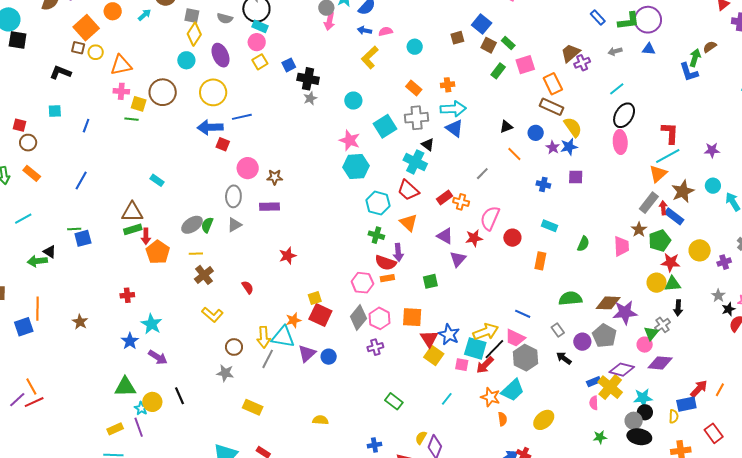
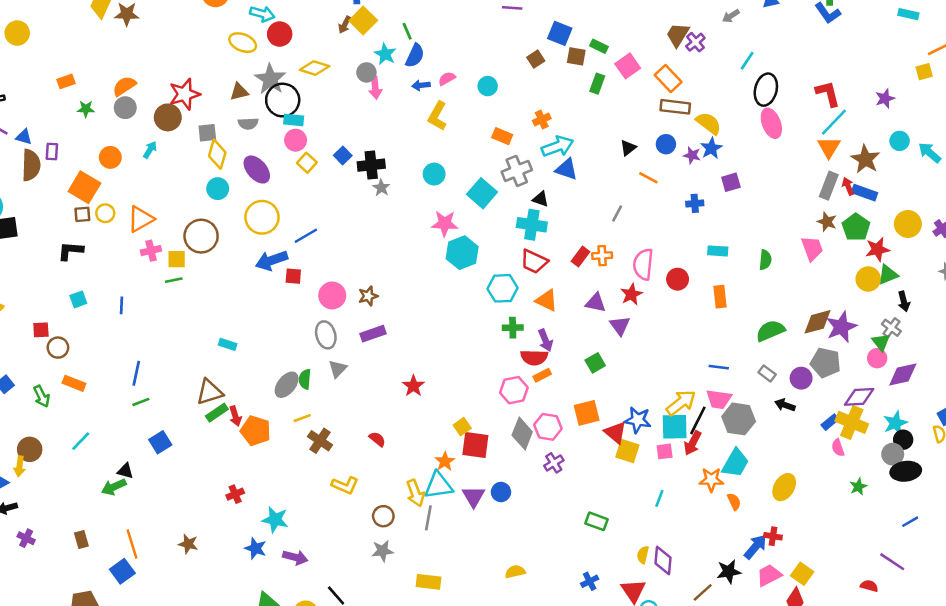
green line: (74, 229) -> (141, 402), moved

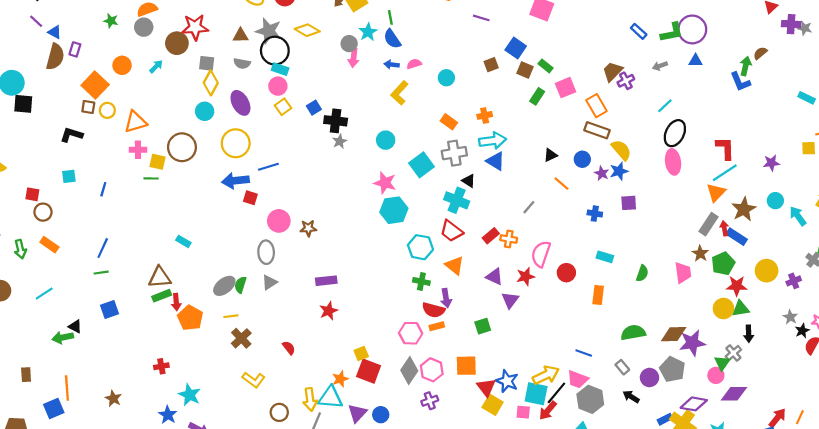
blue semicircle: (415, 56) -> (392, 39), turned 108
gray star: (270, 79) -> (269, 31), turned -30
purple rectangle: (373, 334) -> (326, 281), moved

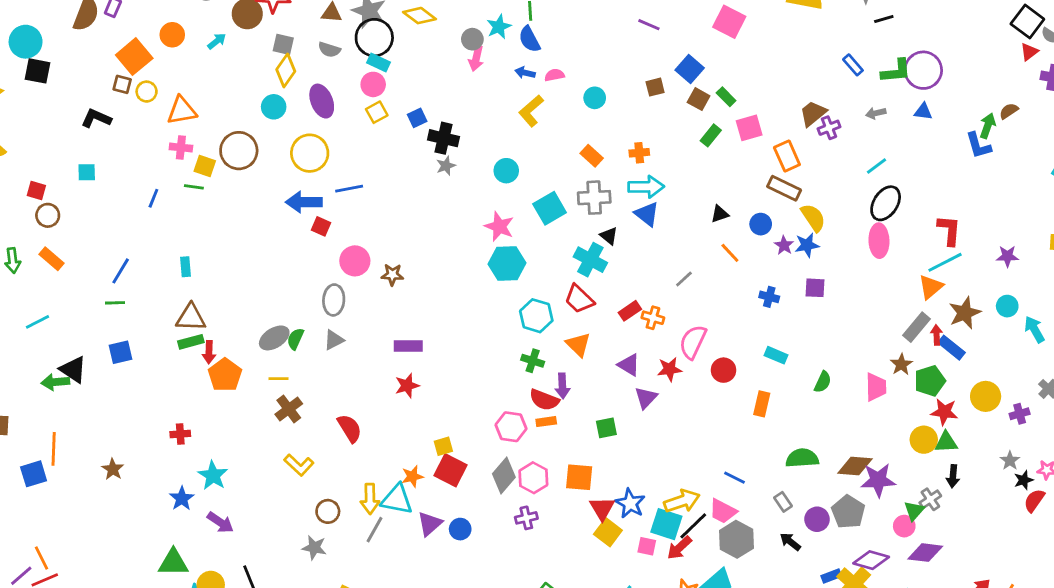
blue line: (103, 189) -> (153, 198), moved
cyan rectangle: (183, 241) -> (186, 267), moved, turned 48
black triangle: (75, 326) -> (73, 370), size x1.5
red semicircle: (289, 348) -> (350, 428), size x1.5

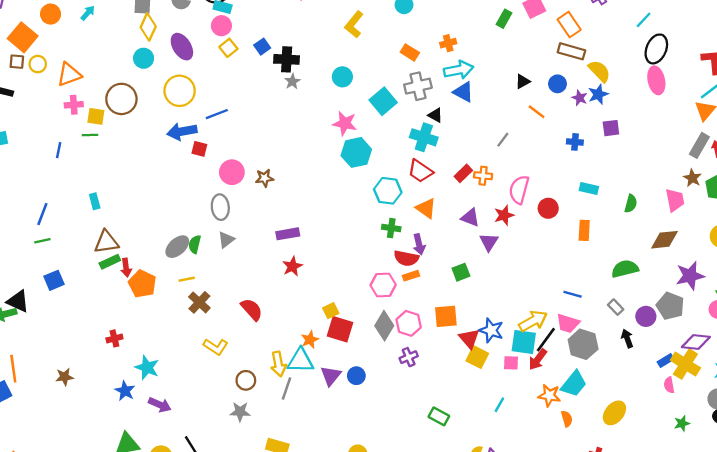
brown diamond: (855, 466) -> (664, 240), moved
brown star: (113, 469) -> (64, 377), turned -30
black arrow: (790, 542) -> (627, 338), turned 42

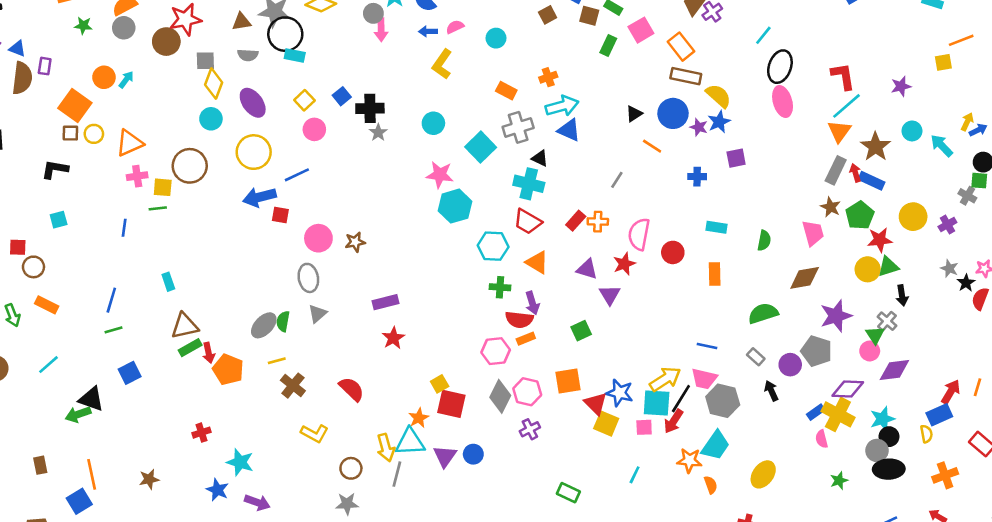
cyan arrow: (88, 13) -> (126, 80), moved
pink circle: (221, 26) -> (314, 129), moved
blue circle: (557, 84) -> (673, 113), size x1.5

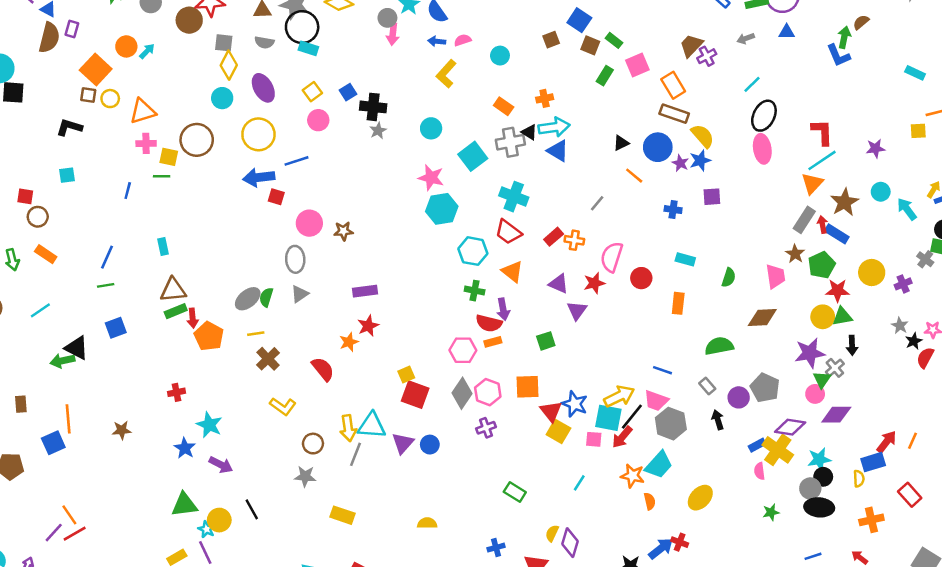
black triangle: (540, 158) -> (529, 132), moved
purple star: (836, 316) -> (810, 353), moved
orange star: (419, 418) -> (349, 342), moved

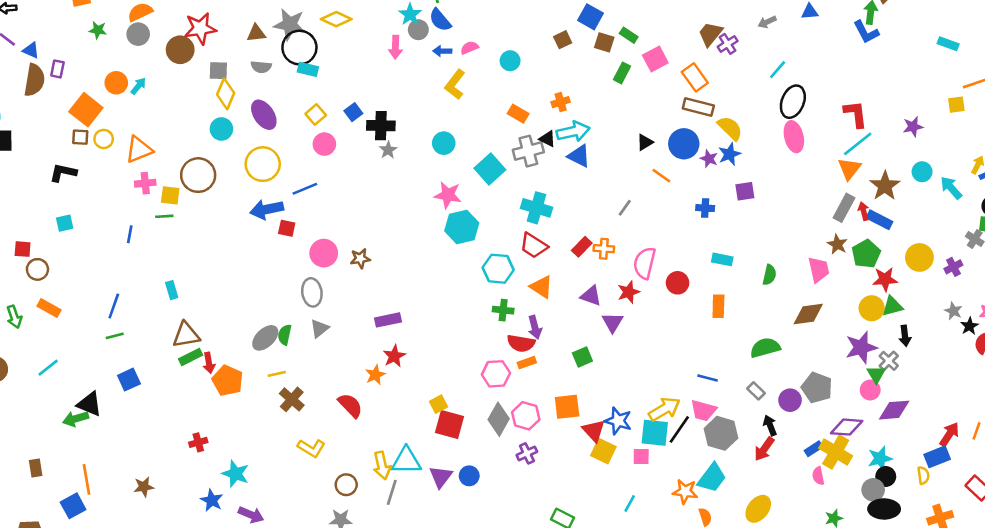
gray circle: (387, 18) -> (418, 30), moved
red arrow: (622, 437) -> (764, 449), moved

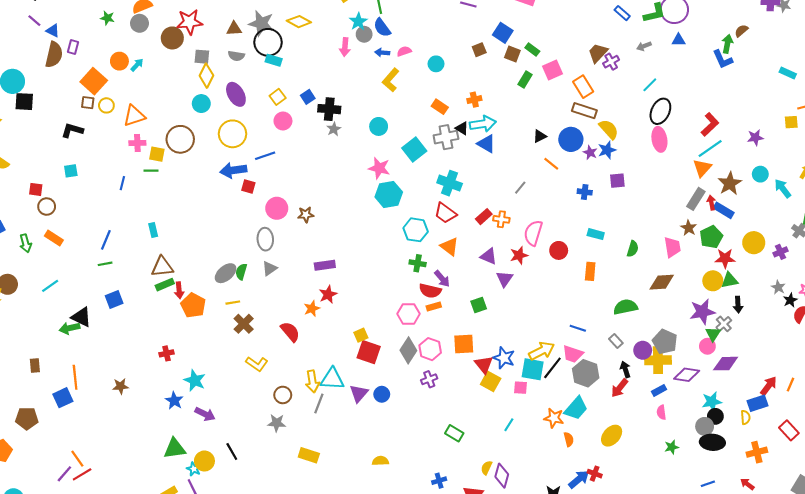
red L-shape: (855, 114) -> (710, 124), turned 50
purple arrow: (535, 327) -> (442, 279), turned -30
yellow cross: (836, 452) -> (658, 360), moved, turned -35

